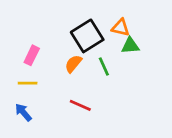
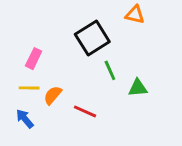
orange triangle: (121, 28) -> (135, 15), moved
green triangle: (130, 46) -> (138, 88), moved
orange semicircle: (73, 64) -> (53, 95), moved

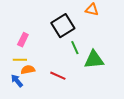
green triangle: (138, 88) -> (94, 60), size x1.5
orange semicircle: (53, 95) -> (28, 70), moved, turned 40

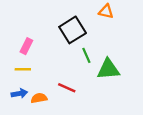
orange semicircle: (28, 70) -> (39, 98), moved
blue arrow: (17, 81) -> (19, 94), turned 120

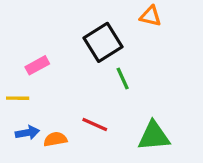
pink rectangle: (26, 46) -> (37, 65), turned 35
yellow line: (23, 69) -> (18, 98), moved
green triangle: (108, 69) -> (154, 136), moved

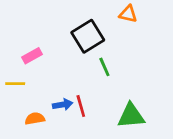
red line: (95, 124) -> (81, 106), turned 50
blue arrow: (27, 133) -> (63, 105), moved
orange semicircle: (55, 139) -> (35, 119), moved

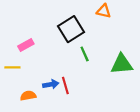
green triangle: (131, 116) -> (122, 64), moved

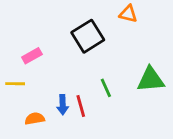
green line: (85, 54) -> (106, 88), moved
blue arrow: (51, 84) -> (63, 105), turned 98

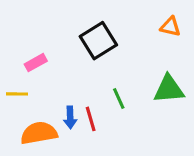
orange triangle: (128, 14) -> (170, 27), moved
orange semicircle: (35, 119) -> (39, 133), size x1.6

